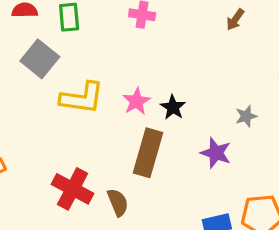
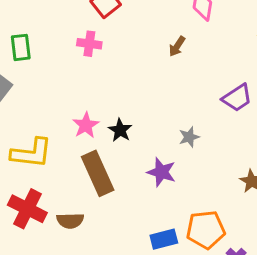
yellow L-shape: (82, 98) -> (31, 153), moved
brown rectangle: (148, 153) -> (98, 173), turned -39
brown semicircle: (118, 202) -> (70, 221), turned 112

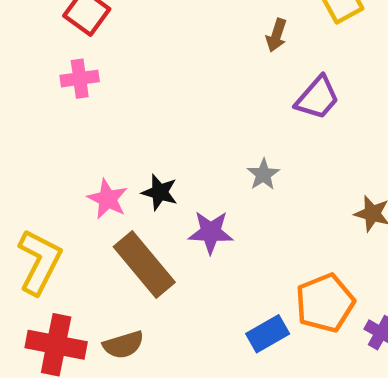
brown arrow: (177, 46) -> (276, 35), moved
yellow L-shape: (31, 153) -> (39, 262), turned -54
purple star: (161, 172) -> (211, 232), moved

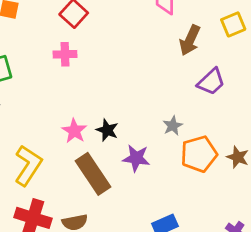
brown arrow: (276, 35) -> (190, 40), size x1.5
orange pentagon: (325, 303) -> (199, 154), moved

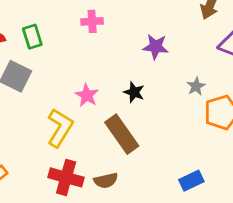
pink star: (74, 131) -> (87, 95), moved
purple star: (136, 158) -> (156, 47), moved

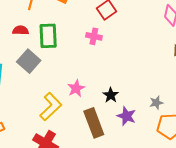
green rectangle: (32, 37) -> (48, 36), size x1.4
purple star: (156, 47) -> (127, 116), moved

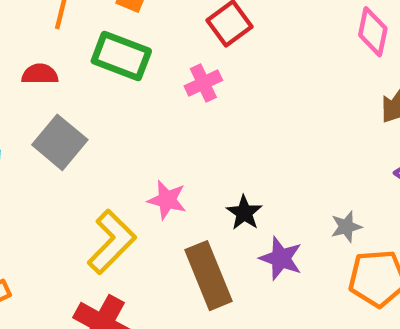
green rectangle: (48, 36) -> (121, 56), moved, turned -65
pink cross: (94, 36) -> (203, 83), turned -35
pink star: (76, 88) -> (167, 200), turned -30

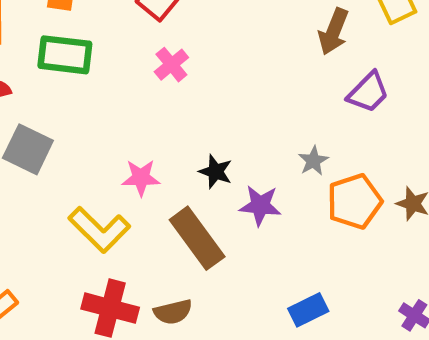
pink cross: (203, 83) -> (171, 65), moved
yellow L-shape: (112, 242) -> (99, 230), turned 104

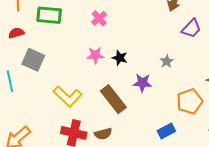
black star: (216, 172) -> (120, 58), moved
pink star: (141, 178) -> (95, 55), moved
orange pentagon: (354, 201) -> (190, 101), moved

